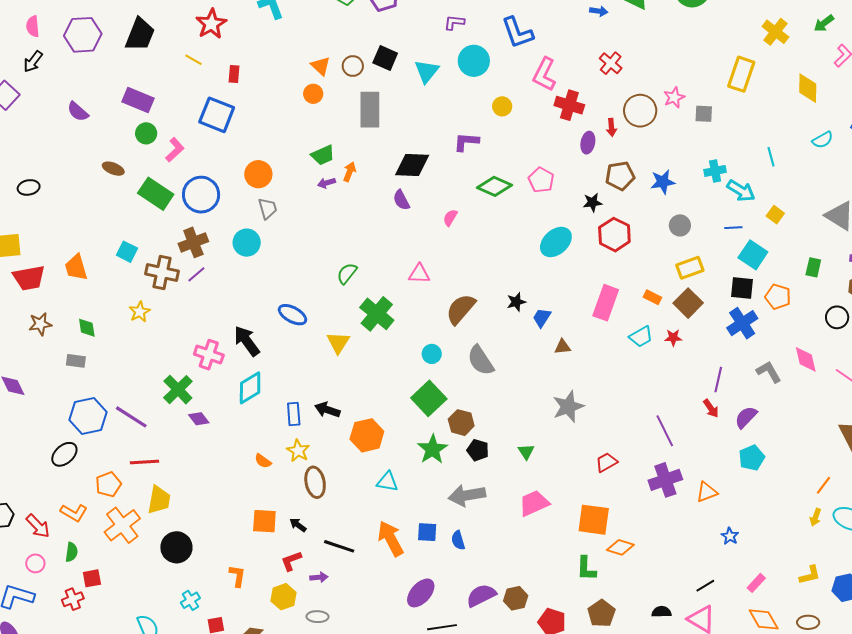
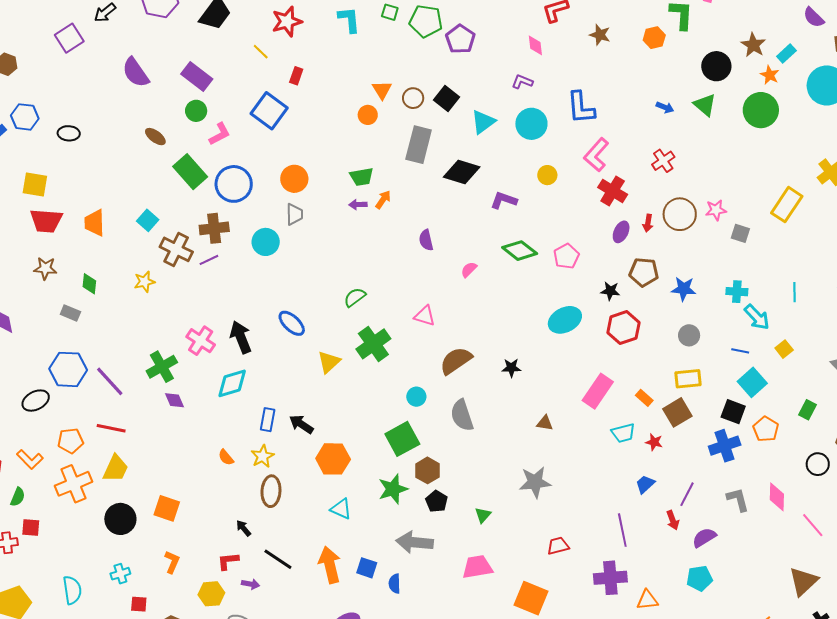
purple semicircle: (78, 112) -> (136, 72), size x1.4
black diamond: (412, 165) -> (462, 172), moved
blue trapezoid: (542, 318) -> (645, 484), moved
orange square: (264, 521) -> (167, 508), moved

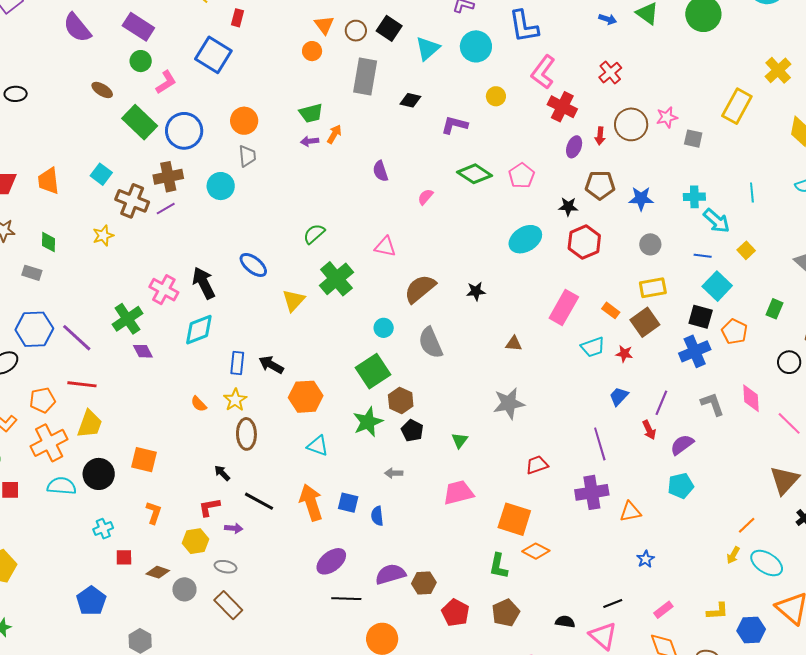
black diamond: (462, 172) -> (410, 100), size x0.6
gray arrow: (415, 542) -> (394, 473), size x0.5
cyan semicircle: (72, 590) -> (62, 486), moved, turned -72

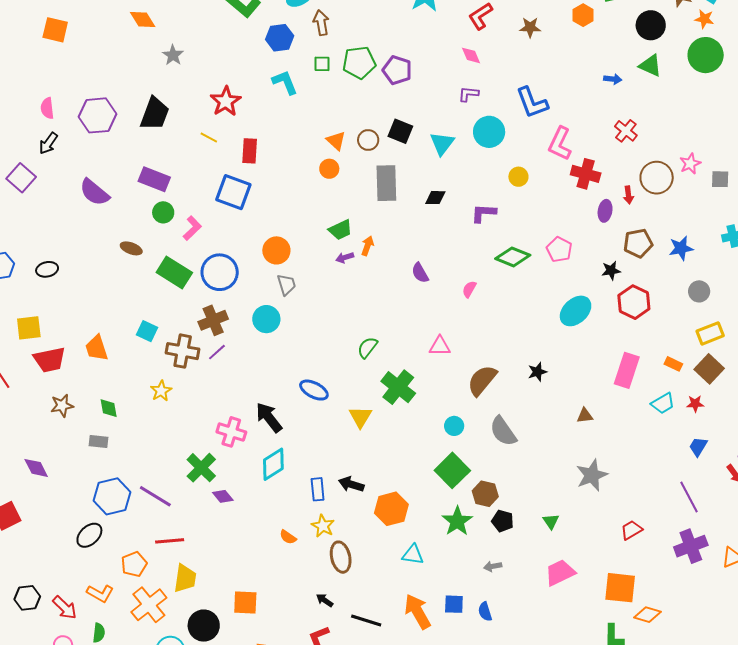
red rectangle: (238, 18) -> (250, 151), size x1.4

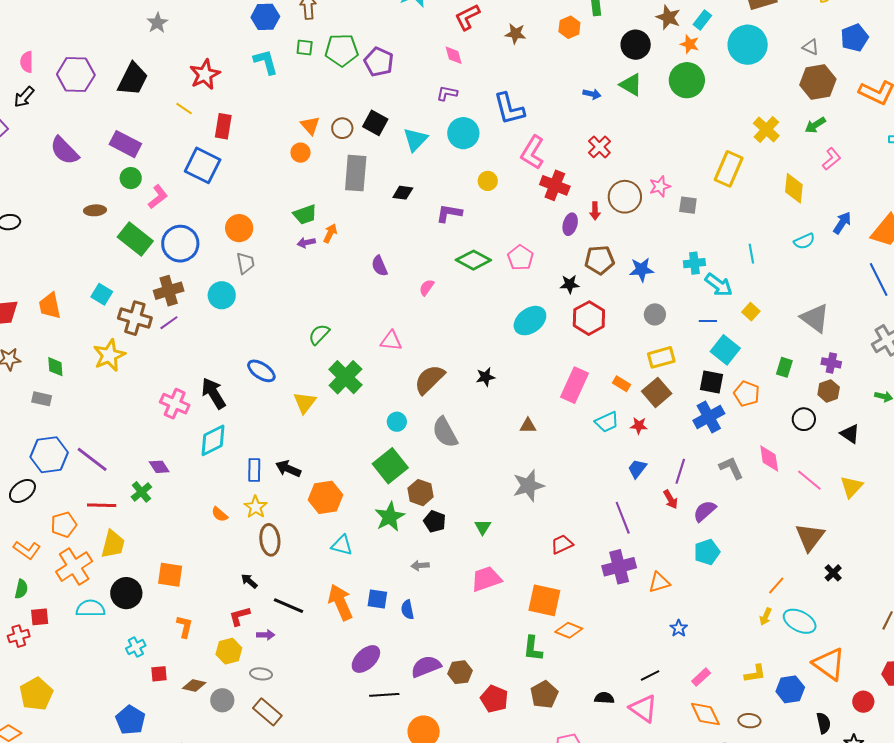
brown ellipse: (131, 248) -> (95, 210), turned -30
yellow star: (161, 391) -> (109, 355), size x1.5
green cross: (201, 468) -> (141, 492), moved, size x0.7

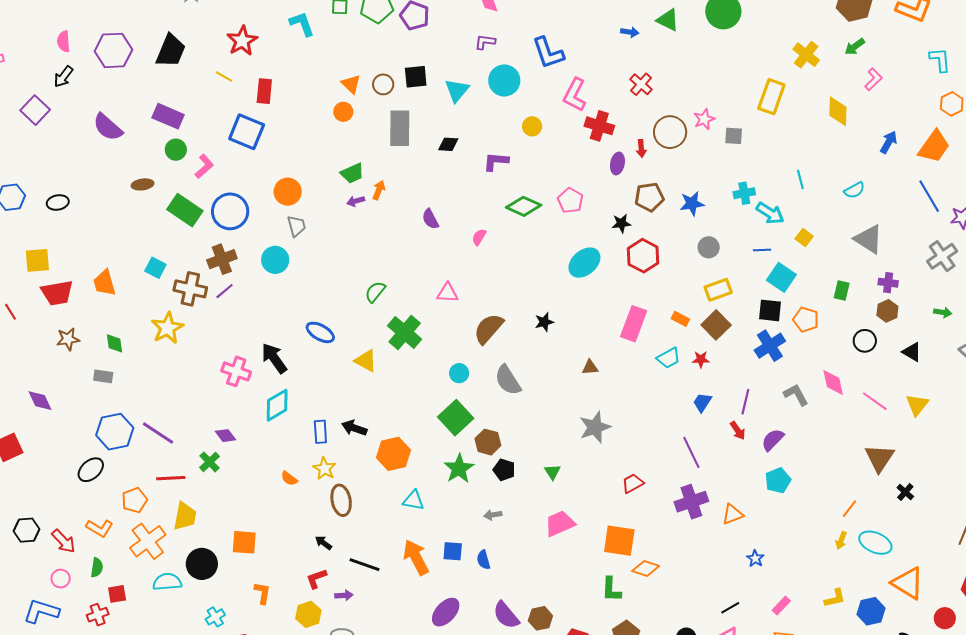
black square: (375, 123) -> (416, 77), turned -30
cyan semicircle: (804, 241) -> (854, 190), moved
yellow triangle: (305, 403) -> (366, 361), turned -35
purple semicircle: (426, 666) -> (506, 615), turned -104

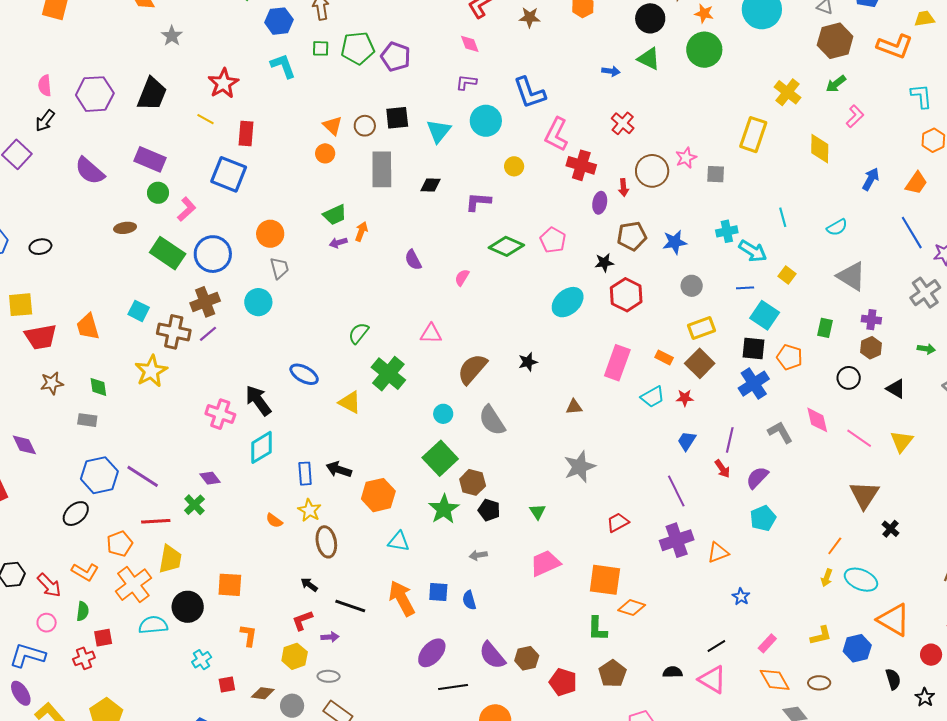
orange trapezoid: (934, 146) -> (916, 183), size x0.7

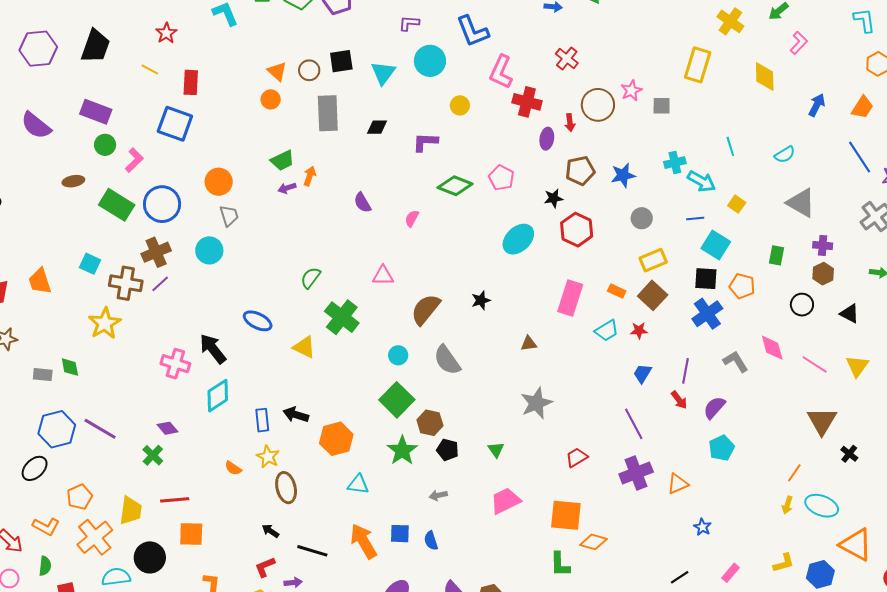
red star: (223, 83) -> (166, 33), size x0.7
green diamond: (98, 387) -> (70, 367), moved
red line: (156, 521) -> (175, 500), moved

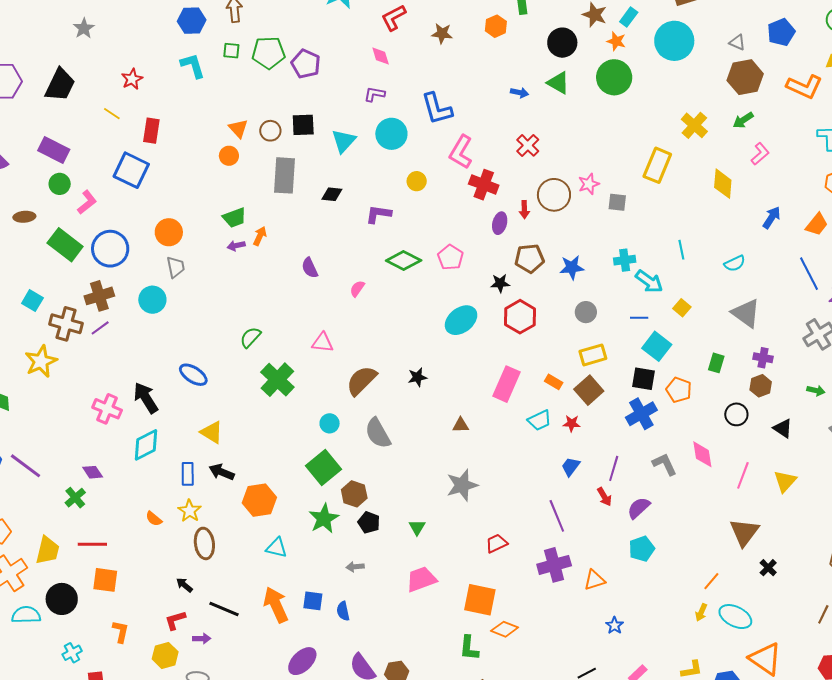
yellow triangle: (304, 347) -> (212, 432), moved
pink line: (815, 364) -> (743, 475), turned 72

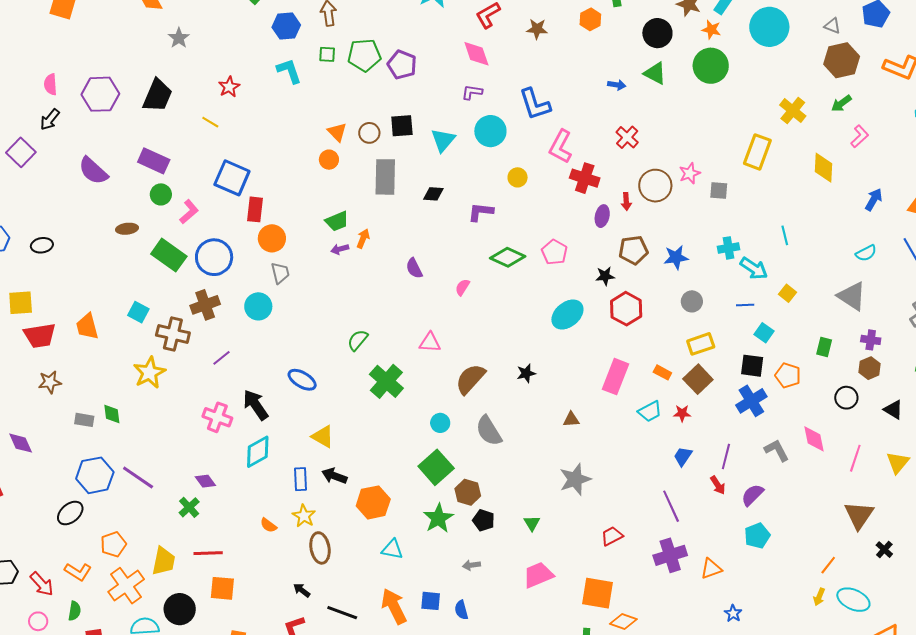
pink diamond: (381, 56) -> (476, 54), size x1.4
red rectangle: (151, 131) -> (255, 209), moved
cyan semicircle: (735, 263) -> (866, 253), moved
purple line: (100, 328) -> (222, 358), moved
cyan square: (657, 346) -> (764, 333), size x0.7

